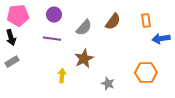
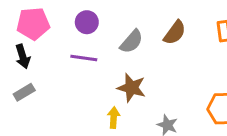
brown star: (84, 59) -> (132, 88), turned -30
yellow arrow: (62, 76) -> (114, 118), moved

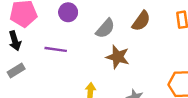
purple line: (84, 58) -> (56, 49), moved
brown star: (132, 88) -> (118, 57), moved

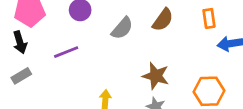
purple line: (56, 49) -> (66, 52), turned -30
brown star: (118, 57) -> (156, 76), moved

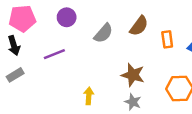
orange rectangle: (209, 18) -> (167, 39), moved

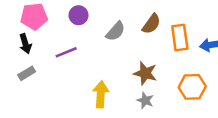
orange rectangle: (167, 39) -> (180, 37), size x1.5
yellow arrow: (89, 96) -> (101, 94), size x1.5

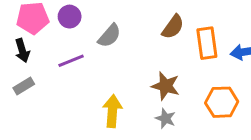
purple circle: (79, 15) -> (70, 17), moved
gray semicircle: (116, 31) -> (109, 36), moved

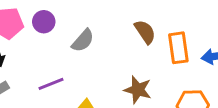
brown semicircle: (173, 27) -> (145, 32), turned -70
purple line: (71, 61) -> (51, 84), moved

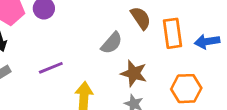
gray semicircle: (83, 41) -> (112, 43), moved

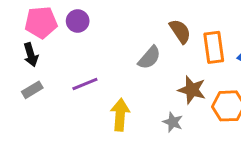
brown star: (134, 73) -> (192, 90), moved

